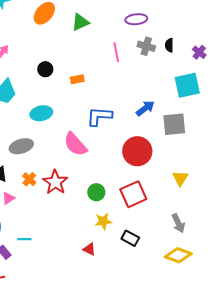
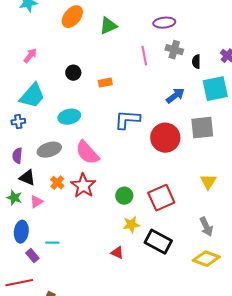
black semicircle: (169, 45) -> (196, 62), moved
blue arrow: (145, 108) -> (175, 96), moved
pink semicircle: (75, 144) -> (87, 153), moved
red circle: (137, 151) -> (165, 138), moved
black rectangle: (130, 238) -> (158, 242), size x1.5

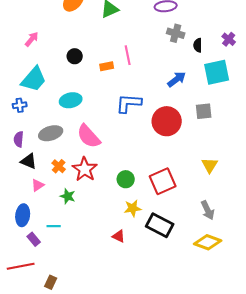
pink line: (144, 56) -> (128, 55), moved
gray square: (202, 128) -> (204, 111), size x0.7
green star: (14, 198) -> (68, 196), moved

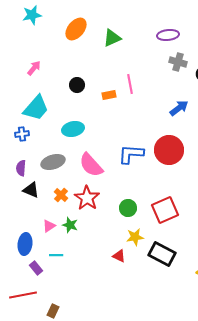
blue L-shape: (129, 103) -> (131, 154), moved
pink triangle: (38, 185) -> (49, 226), moved
red triangle: (119, 236) -> (119, 256), moved

